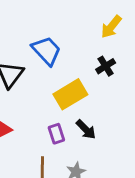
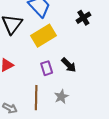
yellow rectangle: (70, 94) -> (43, 36), moved

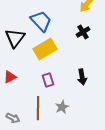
black arrow: (69, 65) -> (82, 77), moved, turned 35

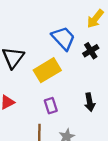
blue trapezoid: (41, 21) -> (63, 38), moved

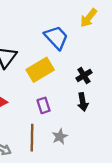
black cross: (91, 51) -> (84, 75), moved

